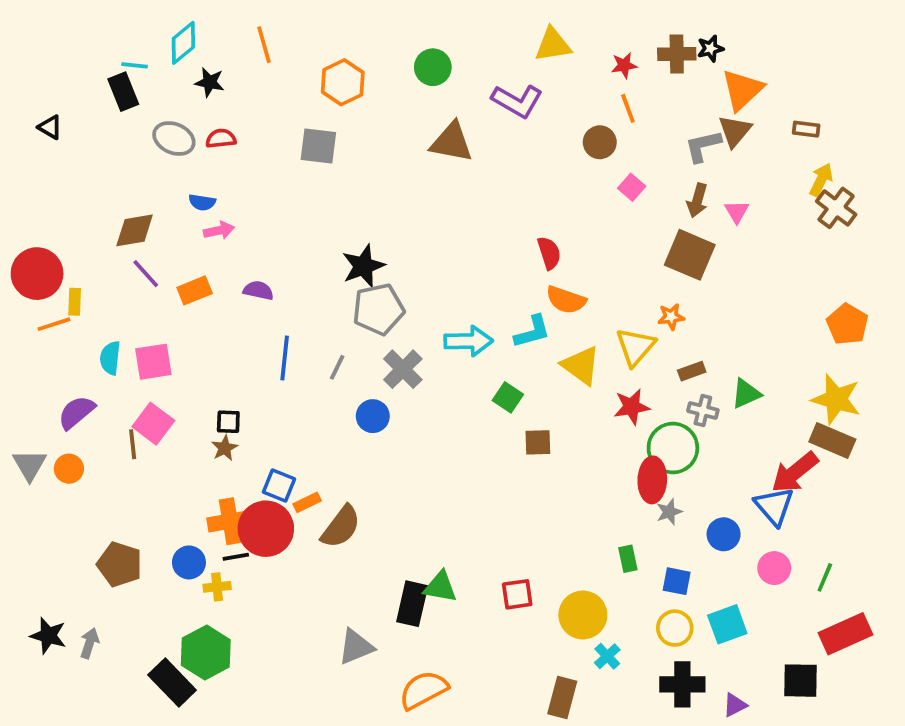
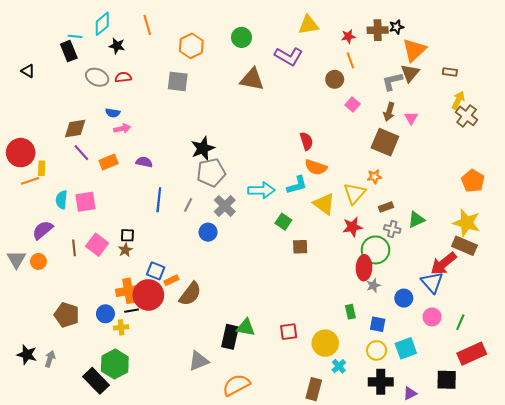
pink square: (153, 424) -> (97, 245), moved

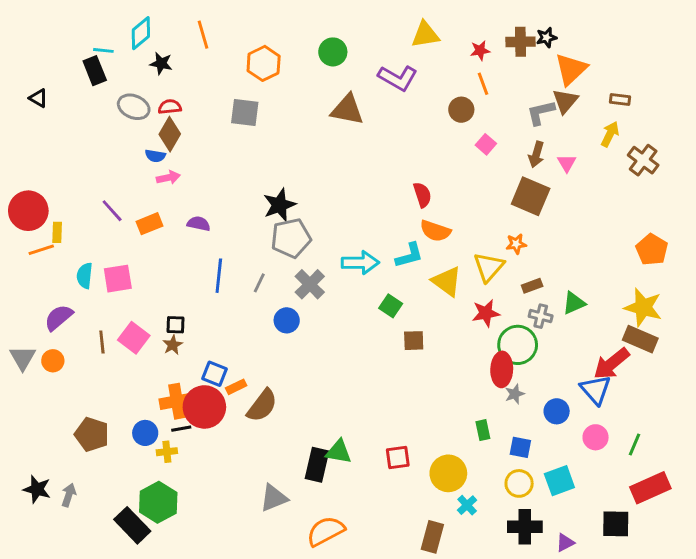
yellow arrow: (458, 100) -> (610, 134), moved
brown diamond: (75, 129) -> (170, 134), moved, turned -50

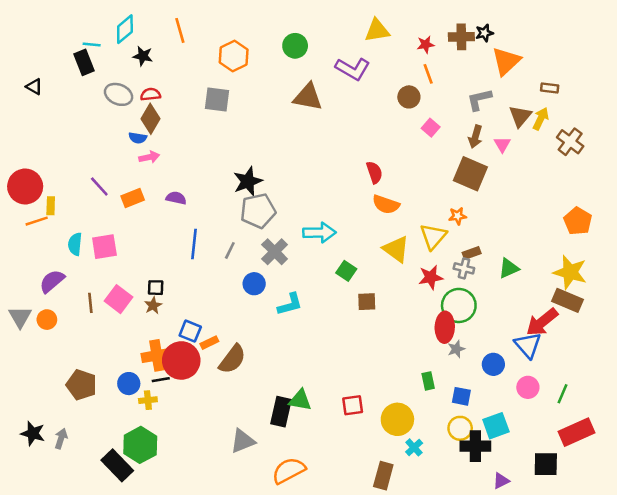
brown triangle: (565, 101) -> (520, 116), moved
cyan L-shape: (409, 255) -> (290, 304), moved
gray cross: (541, 316) -> (464, 268), moved
black cross: (525, 527) -> (475, 446), moved

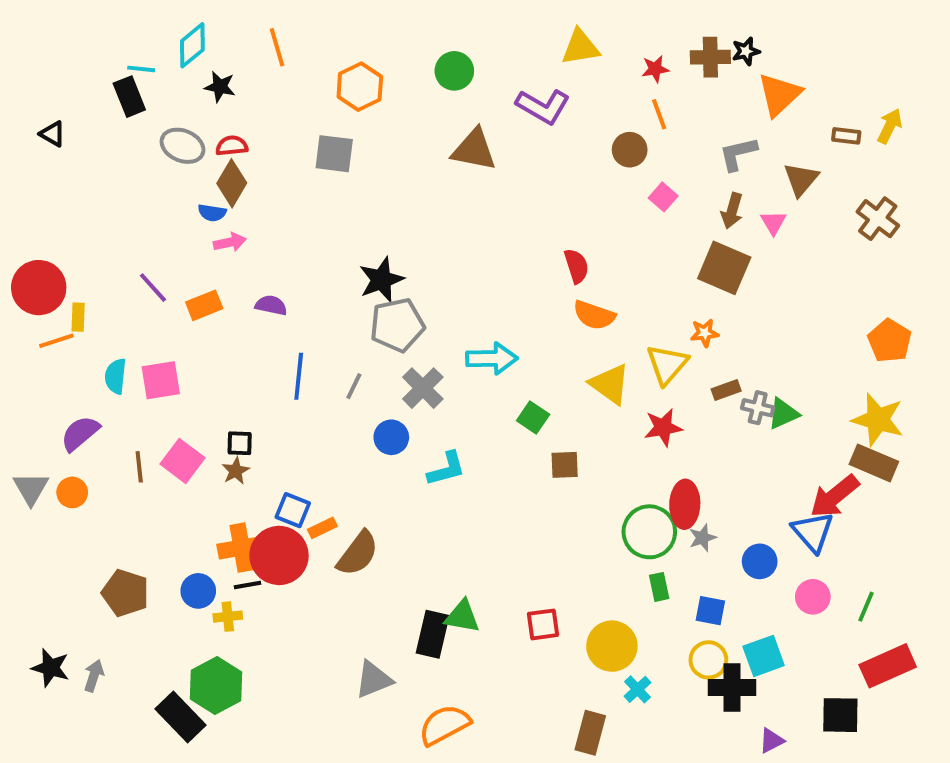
yellow arrow: (541, 119) -> (890, 126), moved
gray cross: (464, 268) -> (758, 408), moved
green circle: (459, 305) -> (649, 532), moved

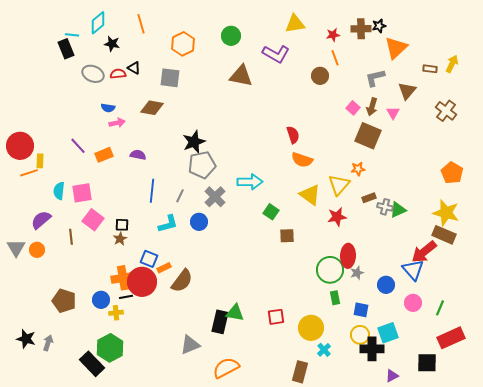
black triangle: (52, 134) -> (134, 68), moved
brown diamond: (232, 183) -> (152, 108), moved, turned 70
pink square: (663, 197) -> (353, 108), moved
pink square: (182, 461) -> (93, 220), moved
cyan L-shape: (446, 469) -> (168, 224), moved

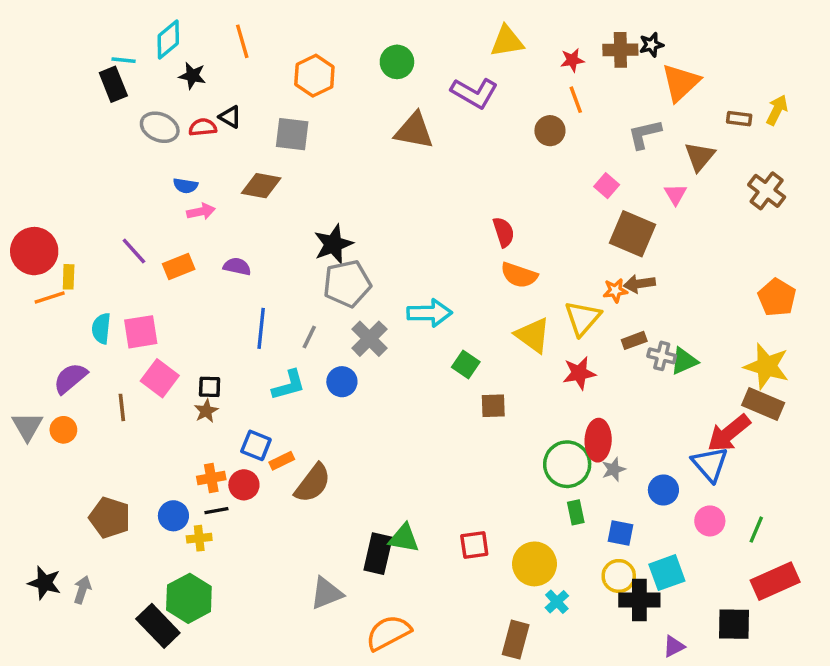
brown arrow: (372, 107) -> (639, 284), moved, turned 66
orange cross: (123, 278) -> (211, 478), size x0.7
red circle: (142, 282) -> (244, 485), size x0.6

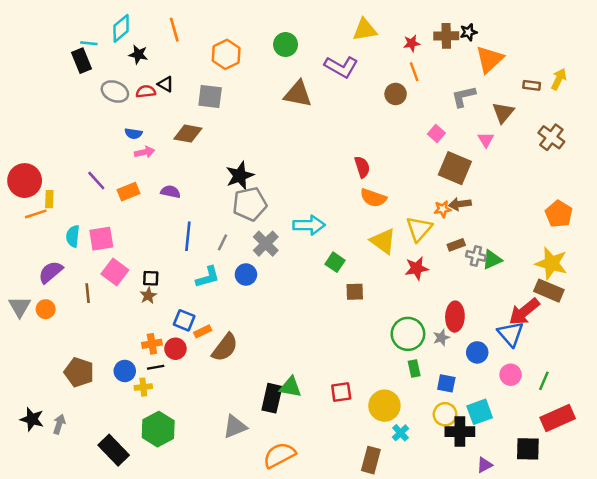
red ellipse: (598, 440) -> (455, 317), moved
green hexagon: (189, 598) -> (158, 429), moved

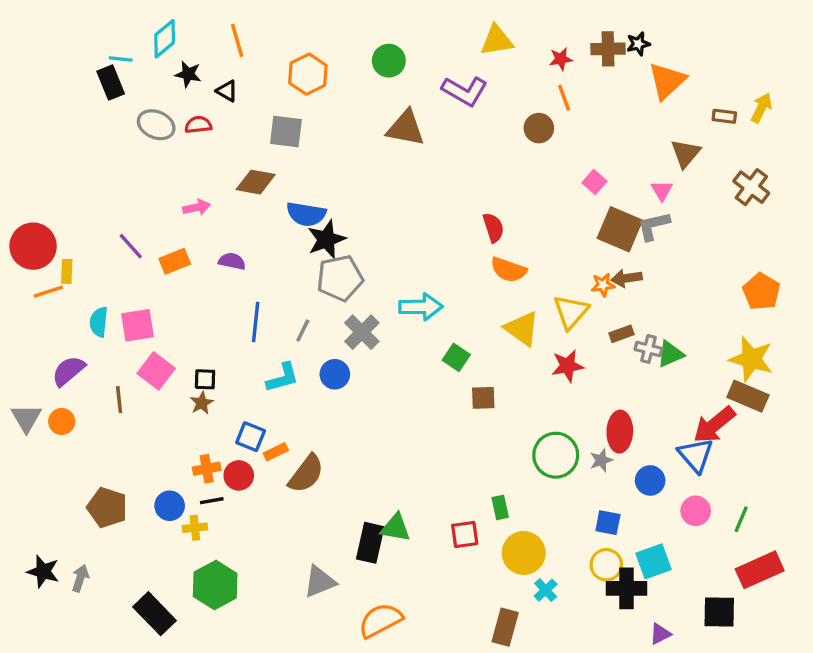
black triangle: (166, 84) -> (227, 91), moved
gray L-shape: (464, 96) -> (653, 226), moved
blue semicircle: (133, 134) -> (306, 214), moved, size x1.6
green rectangle: (414, 369) -> (500, 507), moved

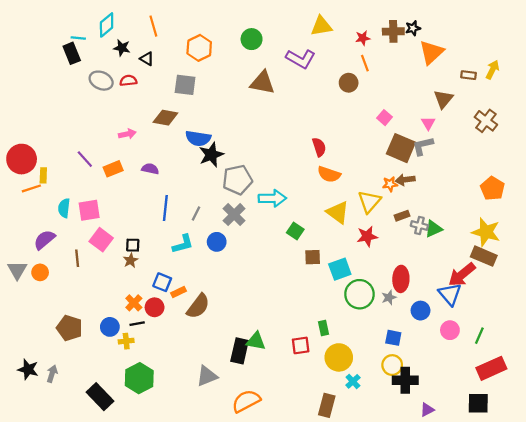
gray pentagon: (340, 278) -> (237, 180), moved
orange cross: (207, 469) -> (134, 303), turned -35
cyan square: (653, 561) -> (340, 269), moved
black square: (719, 612) -> (478, 403), moved

